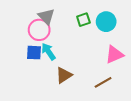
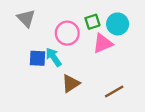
gray triangle: (46, 16) -> (26, 18), moved
pink circle: (39, 30) -> (67, 33), moved
pink triangle: (114, 55) -> (103, 43), moved

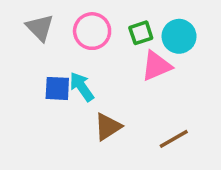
pink circle: (67, 33) -> (92, 31), moved

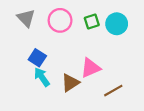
pink triangle: (156, 66) -> (91, 68), moved
cyan arrow: (82, 87) -> (42, 77), moved
blue square: (57, 88) -> (37, 58), turned 30

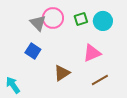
gray triangle: (26, 18) -> (38, 23), moved
pink triangle: (91, 68) -> (92, 53), moved
cyan arrow: (42, 77) -> (13, 85), moved

